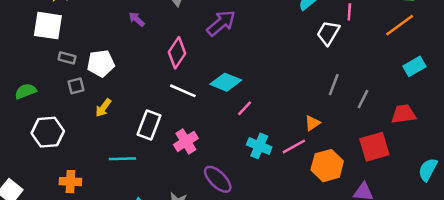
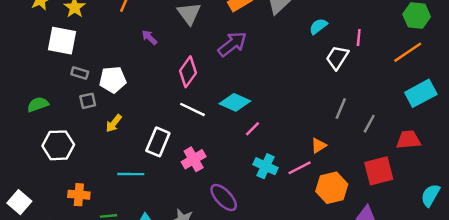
cyan rectangle: (414, 66) -> (421, 93), size x1.4

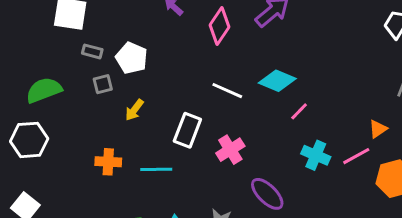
pink diamond: (188, 72) -> (219, 26), moved
white pentagon: (113, 80) -> (132, 58), turned 30
green semicircle: (38, 104) -> (44, 90), size x1.4
white hexagon: (58, 145) -> (29, 140), moved
orange cross: (79, 195) -> (108, 162), moved

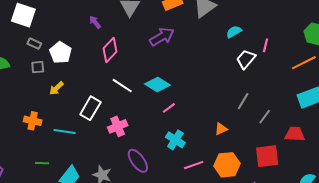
pink diamond: (219, 26) -> (110, 50), moved
pink line: (356, 156) -> (194, 165), moved

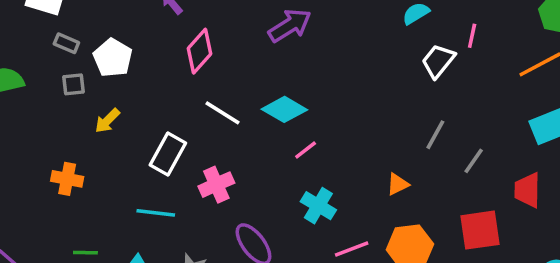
cyan line: (65, 131) -> (156, 213), moved
red trapezoid: (295, 134) -> (527, 190), turned -90

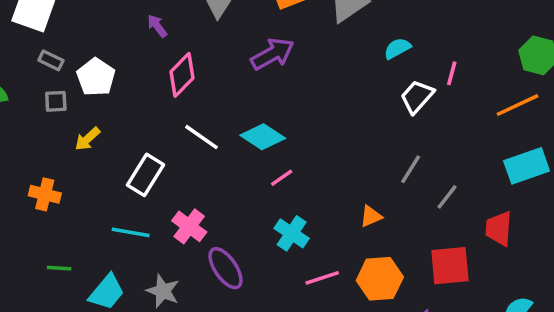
pink cross: (216, 185) -> (189, 226), moved, turned -32

